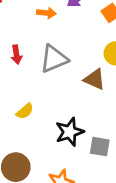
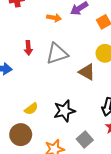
yellow semicircle: (25, 111) -> (31, 109), moved
gray square: (100, 147) -> (85, 139), moved, turned 35

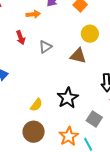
red arrow: (28, 48) -> (21, 38), moved
gray triangle: (57, 54) -> (45, 47), size x0.6

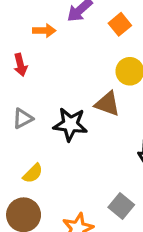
gray triangle: (45, 47) -> (23, 118), moved
black star: (68, 98) -> (70, 124), moved, turned 30

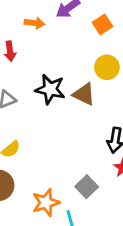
black star: (70, 124) -> (50, 89), moved

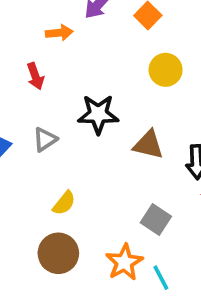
brown triangle: (84, 94) -> (148, 145), moved
gray square: (87, 187) -> (156, 220), moved

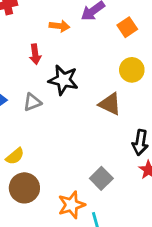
black star: (98, 114) -> (63, 80), moved
brown triangle: (148, 145) -> (110, 104), moved
yellow semicircle: (64, 203) -> (15, 156), moved

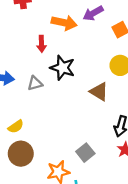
orange arrow: (59, 26) -> (64, 23), size x1.5

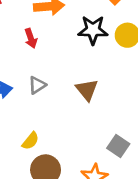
black star: (63, 68) -> (93, 30), moved
brown triangle: (99, 92) -> (87, 90), moved, turned 36

